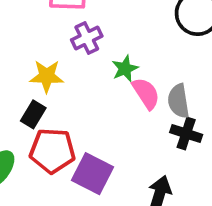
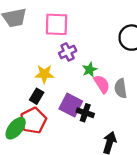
black cross: (186, 134) -> (85, 113), moved
red pentagon: (52, 151) -> (33, 120), moved, turned -30
purple square: (92, 174) -> (71, 105), moved

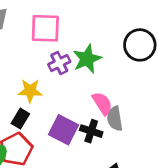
green star: (90, 70) -> (87, 59), moved, size x1.5
gray semicircle: (121, 88) -> (115, 119), moved
black cross: (85, 113) -> (91, 131), moved

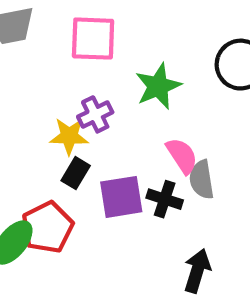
purple cross: (59, 63) -> (95, 114), moved
black rectangle: (20, 119) -> (76, 173), moved
purple square: (63, 130) -> (121, 197), turned -36

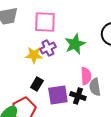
purple cross: (95, 114) -> (48, 48), moved
yellow star: (69, 136) -> (34, 55), moved
pink semicircle: (182, 156) -> (86, 76), turned 30

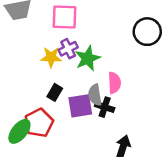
green star: (75, 44) -> (88, 58), moved
gray semicircle: (95, 87) -> (95, 95), moved

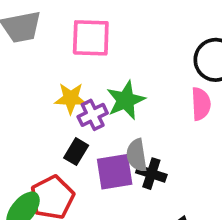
purple cross: (68, 49) -> (93, 115), moved
pink semicircle: (114, 83) -> (201, 104), moved

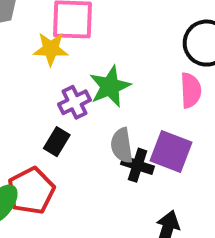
yellow star: (71, 98) -> (51, 49), moved
purple square: (115, 172) -> (171, 151), moved, turned 30

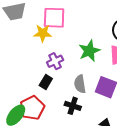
green star: (110, 86) -> (89, 51), moved
black cross: (138, 165) -> (73, 106), moved

